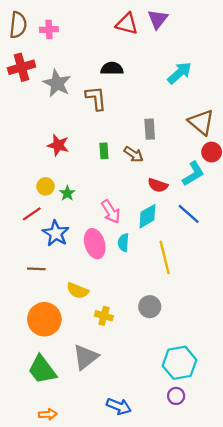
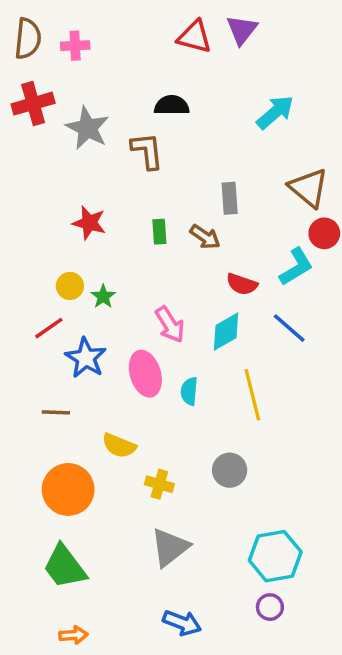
cyan semicircle: (123, 243) -> (189, 391), moved
gray triangle: (86, 357) -> (170, 547), moved

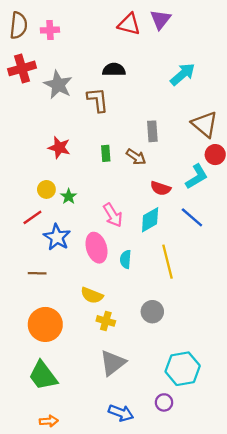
yellow semicircle: (119, 446) -> (92, 295), moved
purple circle: (270, 607) -> (164, 402), moved

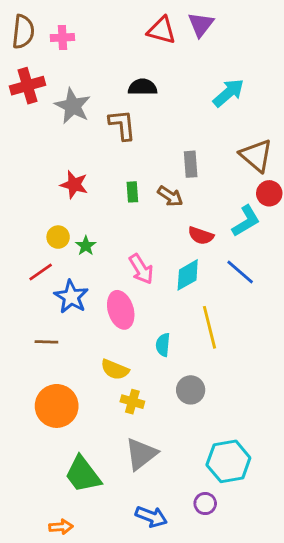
cyan semicircle: (126, 259) -> (163, 345), moved
green trapezoid: (43, 376) -> (83, 474), moved

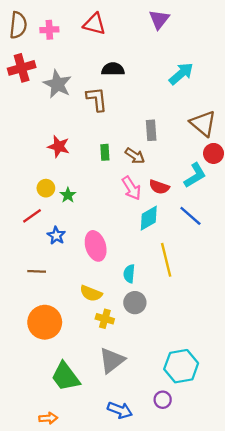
red triangle: (161, 30) -> (94, 24), moved
pink arrow: (141, 269) -> (131, 188), moved
blue star: (71, 297) -> (56, 236), size x0.7
gray circle: (191, 390) -> (135, 303), moved

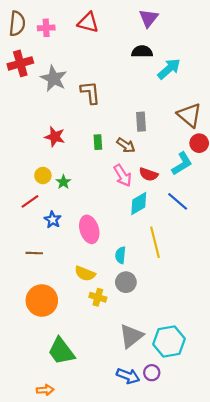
black semicircle: (113, 69) -> (142, 52), moved
gray triangle: (112, 360) -> (131, 336), moved
blue arrow: (120, 410) -> (128, 376), moved

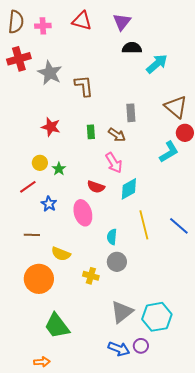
purple triangle: (149, 18) -> (122, 22), moved
red semicircle: (149, 174) -> (96, 187), moved
blue line: (178, 201) -> (179, 226), moved
yellow semicircle: (85, 274) -> (61, 254), moved

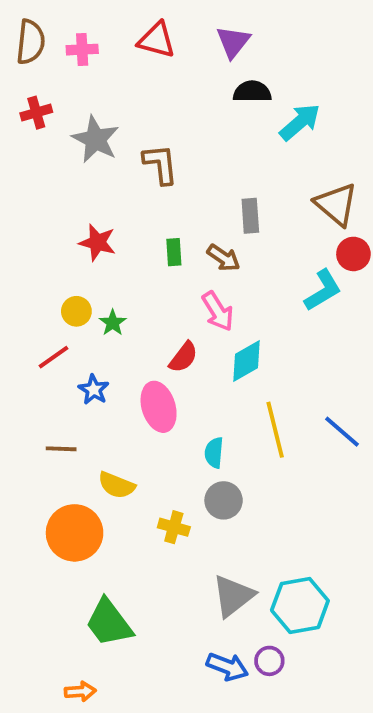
red cross: (19, 59) -> (36, 113), size x0.7
red semicircle: (96, 187) -> (183, 357), turned -72

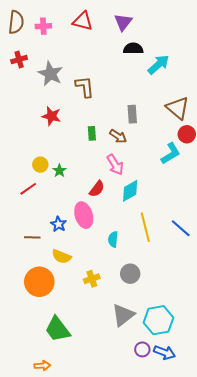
red star: (97, 243) -> (51, 116), moved
blue star: (94, 390) -> (58, 224), moved
gray circle: (224, 500) -> (130, 274), moved
yellow cross: (174, 527) -> (92, 279), turned -35
blue arrow: (227, 667) -> (165, 352), moved

